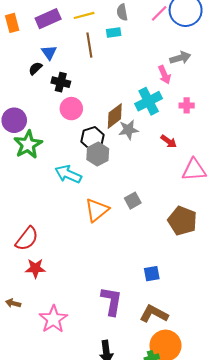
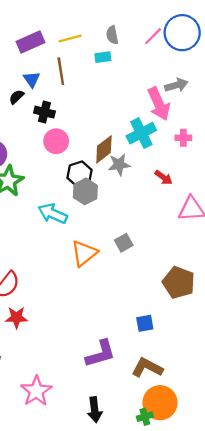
brown line: (89, 45) -> (61, 71), moved
pink arrow: (164, 75) -> (159, 104), size x1.6
brown pentagon: (182, 221) -> (179, 282), moved
purple L-shape: (112, 301) -> (100, 354), turned 64
pink star: (53, 319) -> (36, 391), moved

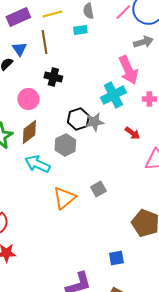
gray arrow: (176, 85) -> (143, 42), moved
black cross: (44, 112) -> (53, 77), moved
pink circle: (56, 141) -> (28, 99), moved
brown diamond: (104, 149) -> (29, 132), moved
black hexagon: (79, 174) -> (78, 119), moved

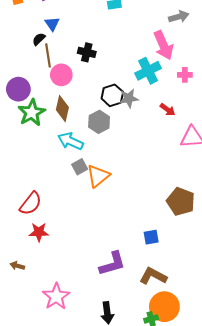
brown line: (44, 42) -> (48, 55), moved
brown diamond: (29, 132) -> (62, 109), turned -40
gray square: (98, 189) -> (80, 167), moved

